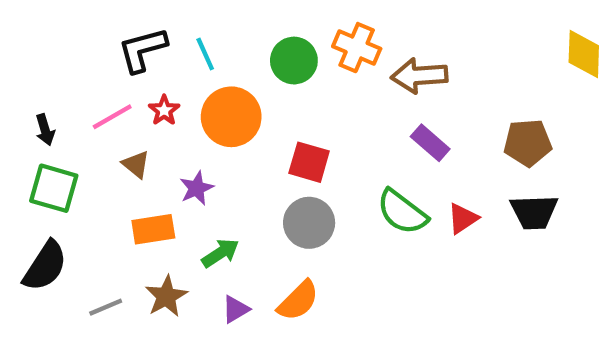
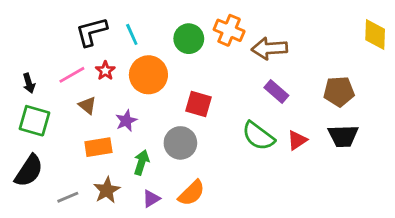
gray circle: (309, 223) -> (180, 143), moved
green arrow: (220, 253) -> (141, 162), turned -40

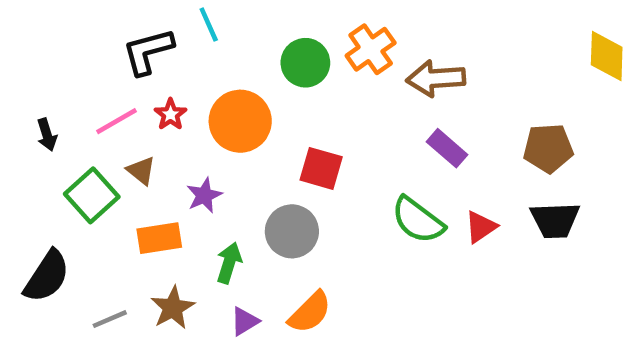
orange cross: (229, 30) -> (371, 49), turned 32
cyan line: (132, 34) -> (209, 25), moved
green square: (34, 121) -> (92, 195), moved, turned 32

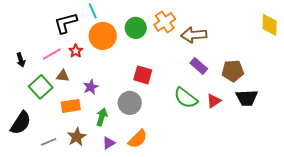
orange circle: (240, 121) -> (103, 36), moved
brown pentagon: (548, 148) -> (233, 71), moved
brown triangle: (141, 171) -> (63, 76), turned -32

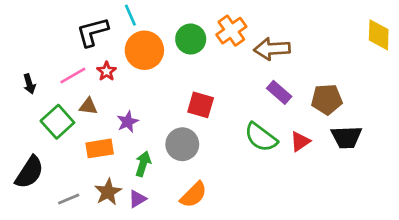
purple triangle: (109, 143) -> (137, 199), moved

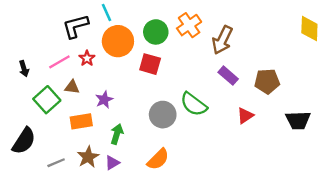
brown arrow: (272, 49) -> (222, 40), turned -60
red square: (201, 105) -> (150, 64), moved
green semicircle: (261, 137) -> (194, 104), moved
black trapezoid: (346, 137) -> (298, 120), moved
gray circle: (182, 144) -> (163, 115), moved

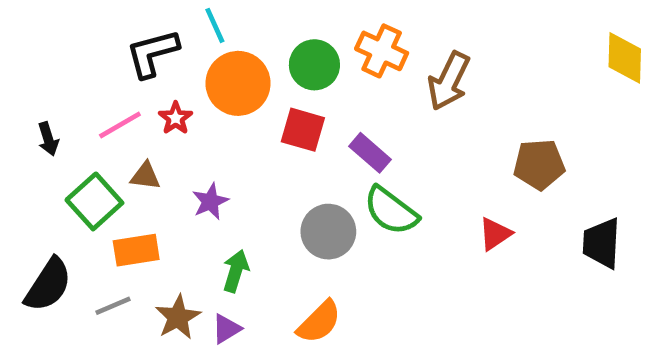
orange cross: (189, 25) -> (382, 51), turned -30
purple rectangle: (228, 76) -> (370, 153), moved
black trapezoid: (298, 120) -> (602, 243), turned 95
orange rectangle: (81, 121) -> (136, 250), moved
gray line: (56, 163) -> (113, 306), moved

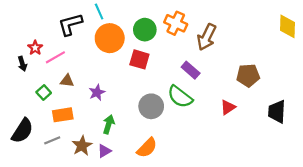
red star: (176, 118) -> (35, 48), moved
purple rectangle: (370, 153) -> (191, 70), moved
green square: (94, 201) -> (44, 92), size x0.6

